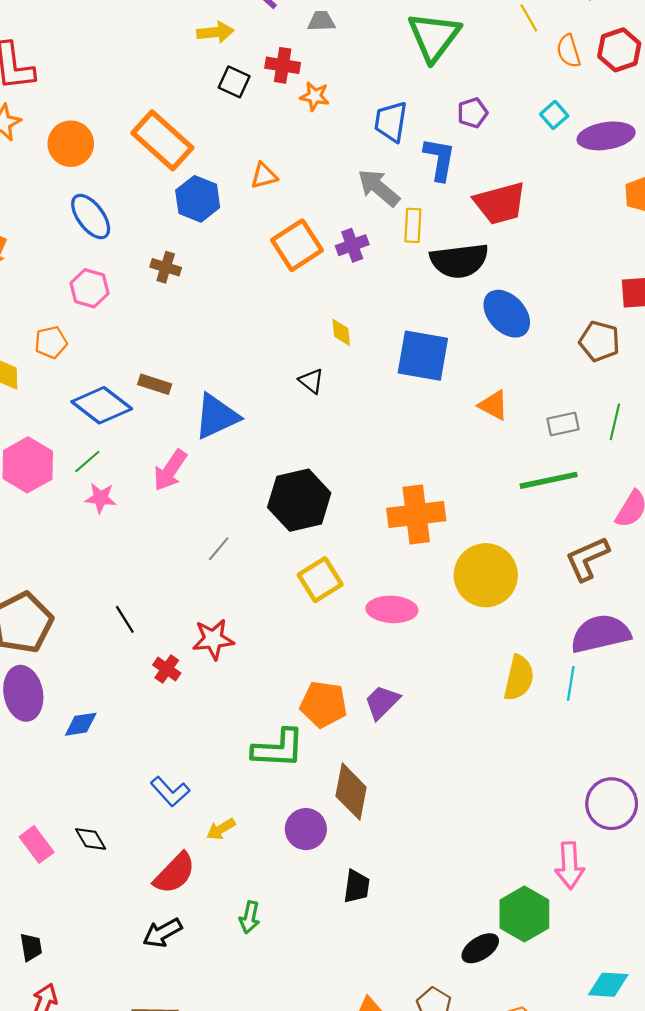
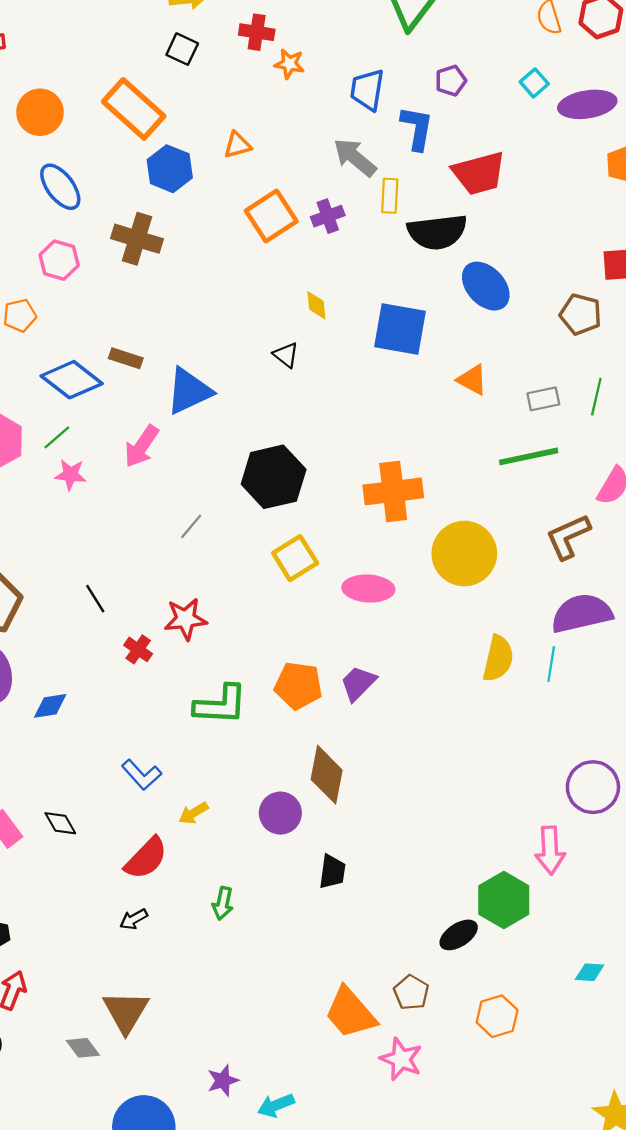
black square: (234, 82) -> (182, 49), moved
brown cross: (166, 267) -> (137, 239), size x1.6
green L-shape: (278, 748) -> (221, 705), moved
black arrow: (162, 933) -> (134, 919), size x0.7
cyan diamond: (608, 985) -> (590, 972), size x0.7

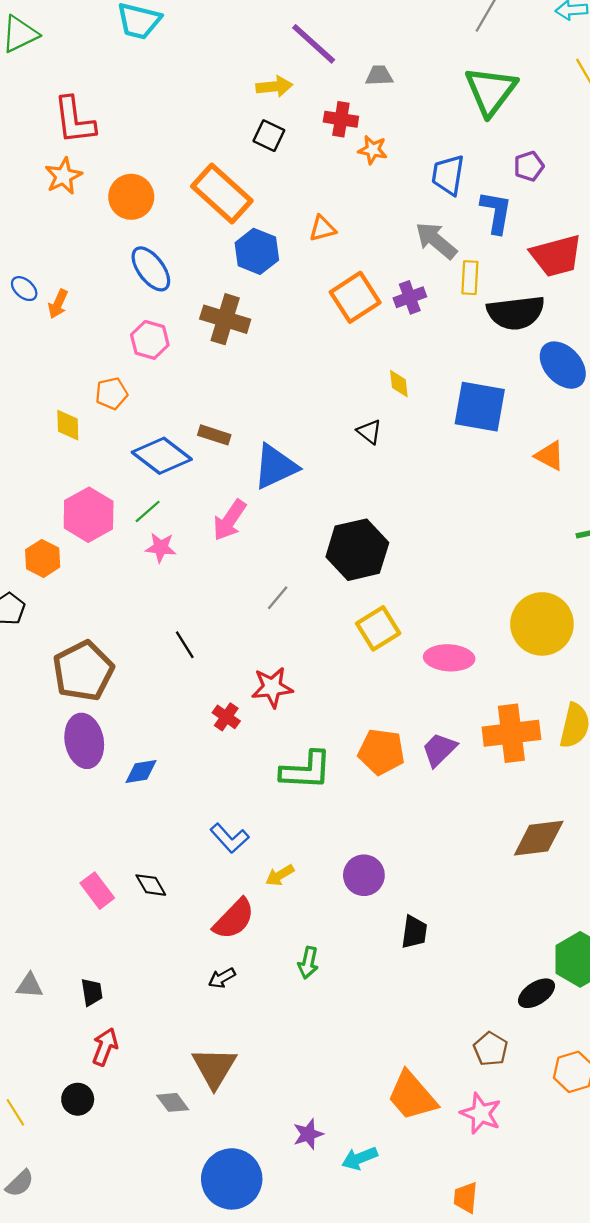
orange cross: (393, 491) -> (511, 733), moved
black line: (95, 599) -> (185, 645), moved
brown diamond: (327, 775) -> (539, 838), moved, turned 72
orange trapezoid: (350, 1013) -> (412, 1096), moved

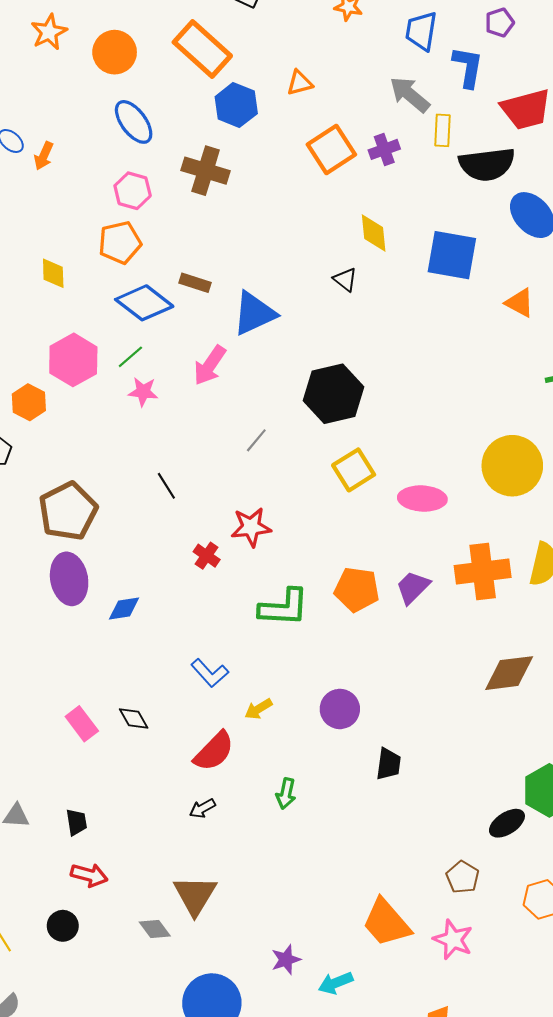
yellow diamond: (399, 384) -> (374, 233), size x1.4
orange pentagon: (112, 393) -> (120, 243), moved, size x1.4
red arrow: (105, 1047) -> (89, 875), turned 84

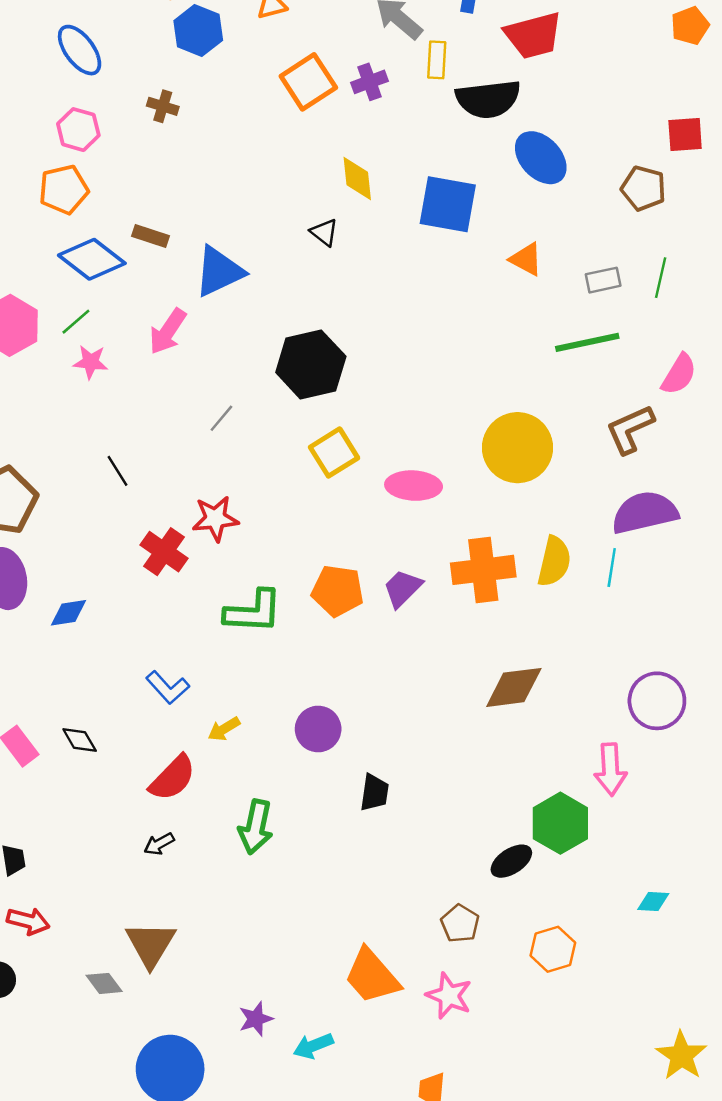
brown cross: (206, 171) -> (163, 106), size x0.6
red cross: (207, 556) -> (164, 552), size x1.5
green arrow: (286, 794) -> (256, 827), size x1.5

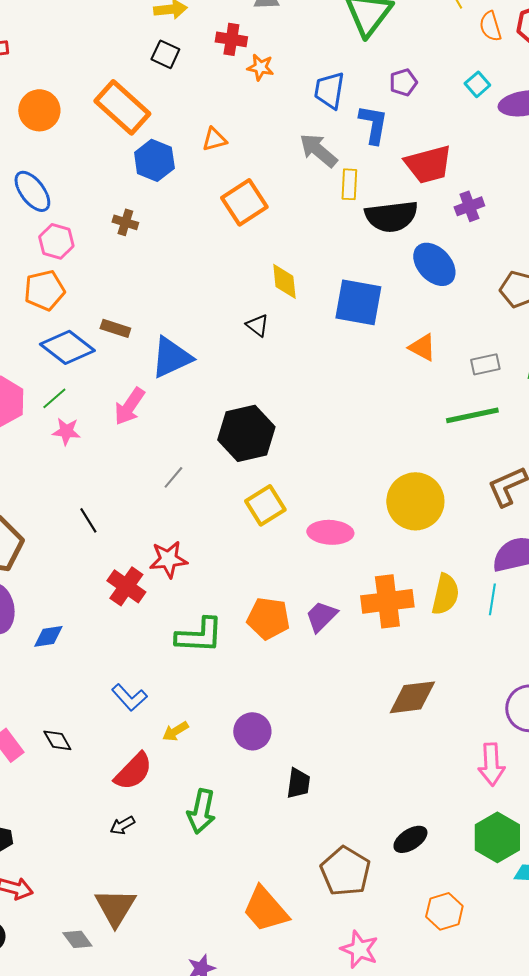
blue ellipse: (80, 50) -> (32, 191), moved
purple cross: (369, 82) -> (469, 206), moved
green hexagon: (560, 823) -> (497, 837), moved
brown pentagon: (460, 923) -> (345, 871), moved, size x1.6
orange trapezoid: (372, 976) -> (265, 909), moved

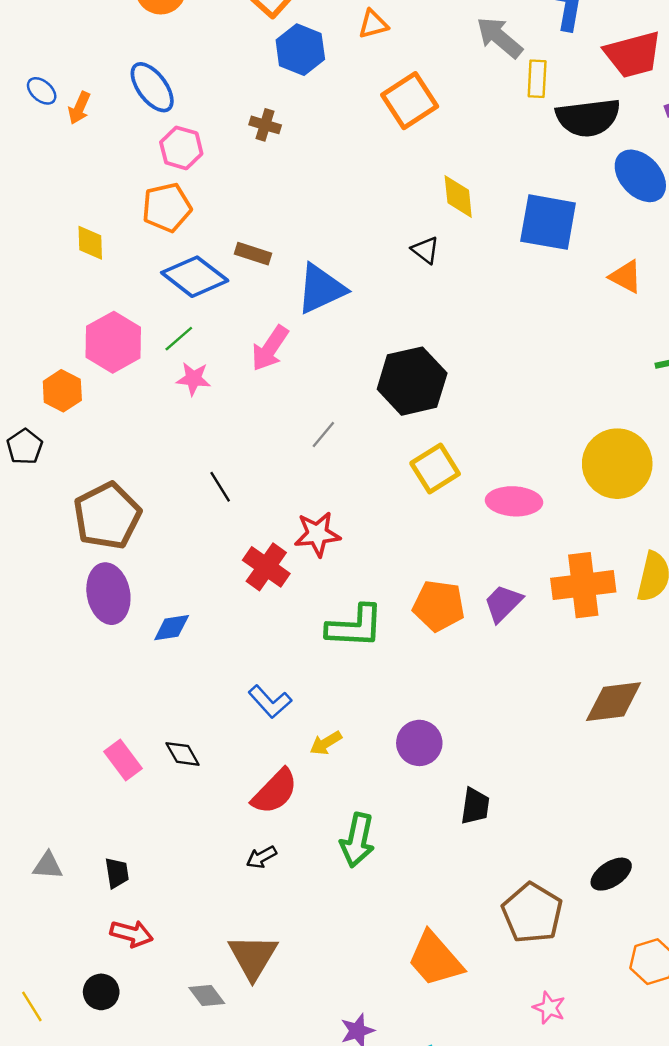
pink star: (359, 949) -> (549, 1008), size x0.7

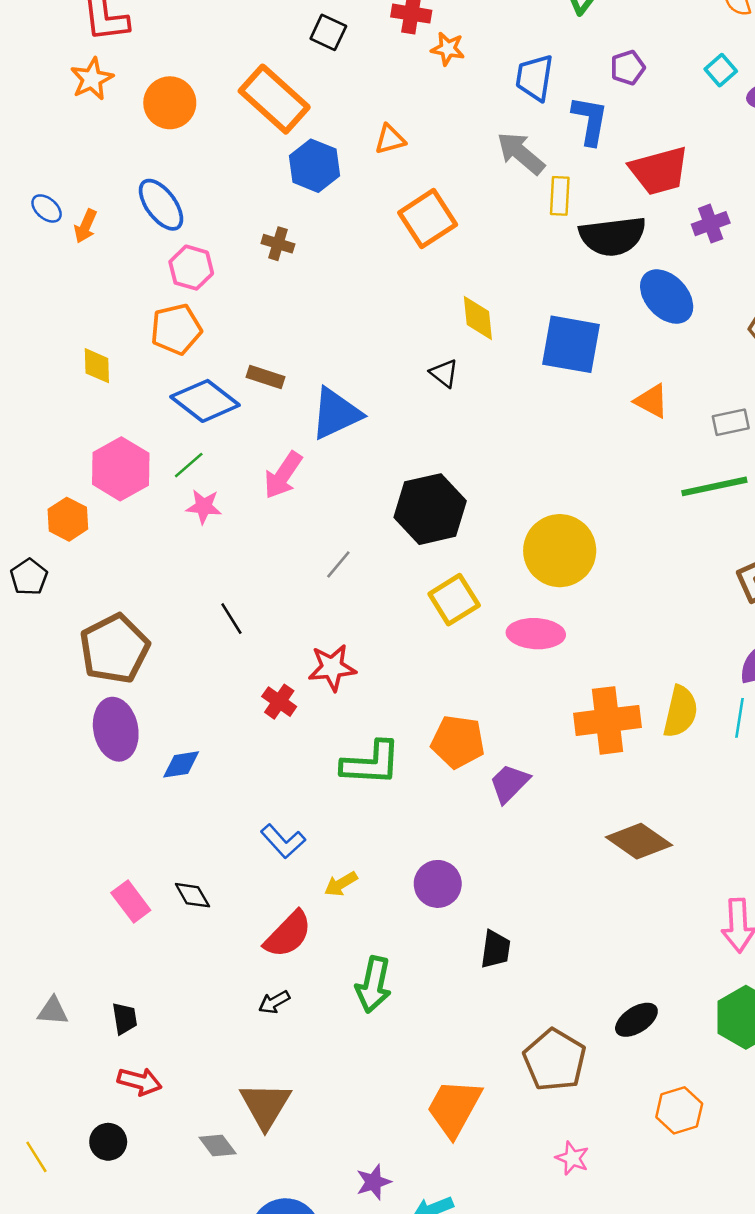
yellow circle: (617, 464) -> (560, 551), moved
red cross: (266, 567) -> (279, 702), size x0.7
purple trapezoid: (503, 603) -> (509, 783), moved
brown diamond: (614, 702) -> (639, 841), turned 42
orange trapezoid: (435, 959) -> (454, 1108), turned 70

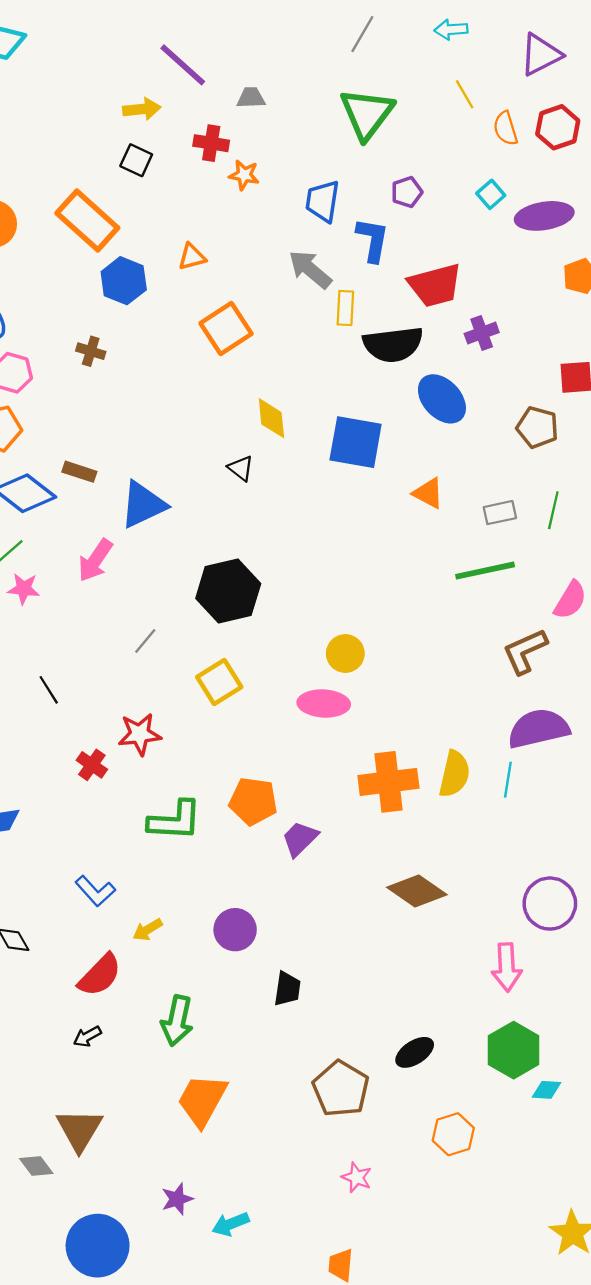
yellow circle: (560, 551) -> (345, 653), moved, size x0.6
yellow square: (454, 600) -> (219, 682), moved
orange trapezoid: (454, 1108) -> (202, 1100), moved

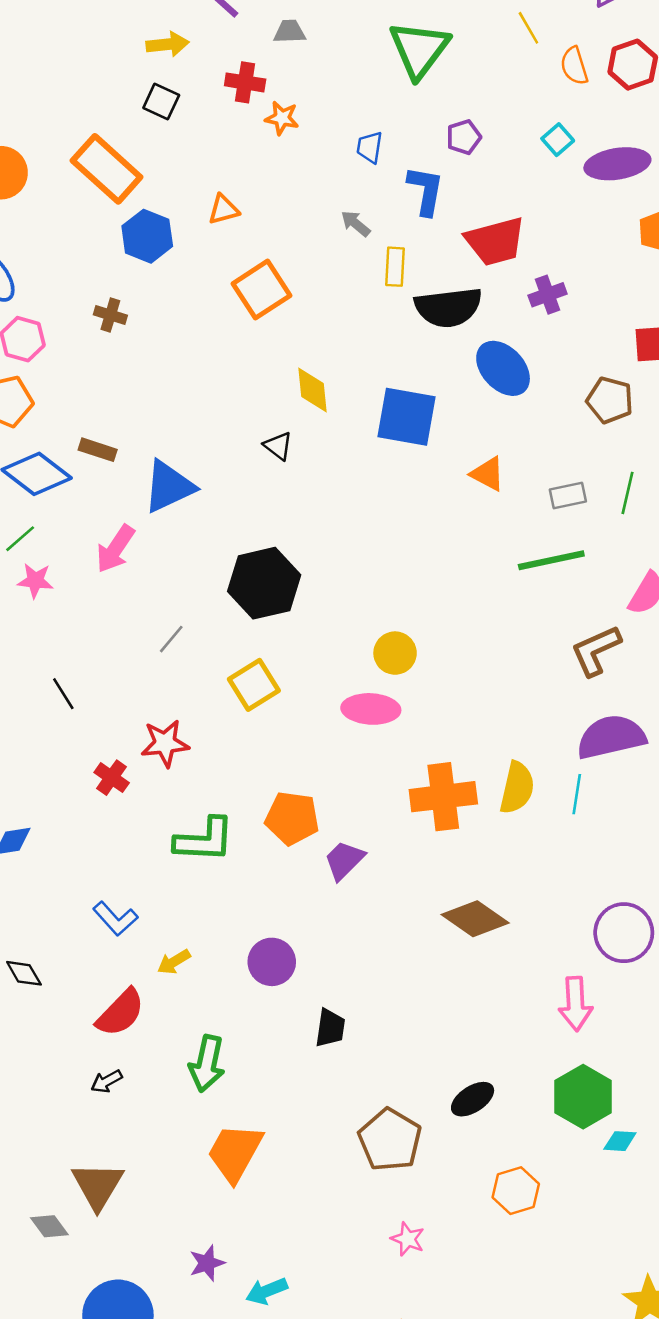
blue trapezoid: (323, 201) -> (370, 147), size x0.7
gray arrow: (310, 269) -> (356, 223), size x0.6

